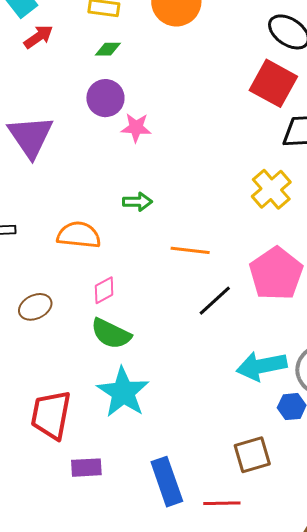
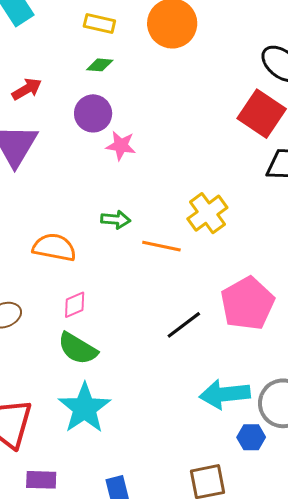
red arrow: (38, 37) -> (27, 89), moved
yellow cross: (271, 189) -> (207, 213), moved
orange line: (190, 250) -> (161, 246), moved

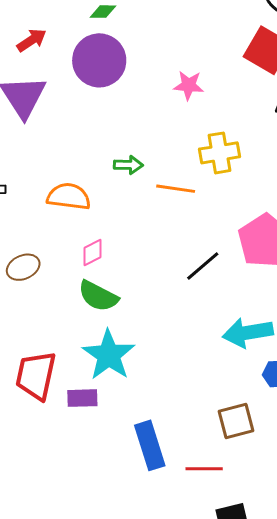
purple circle: (93, 113) -> (99, 60), size x1.4
pink star: (121, 146) -> (189, 85), moved
yellow cross: (207, 213) -> (219, 153), turned 30
purple rectangle: (41, 480) -> (82, 398), moved

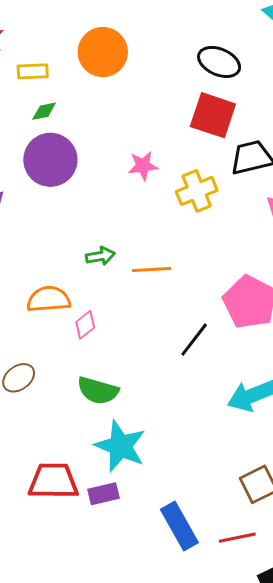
yellow cross: (219, 153) -> (197, 191), moved
pink diamond: (92, 252) -> (85, 325), moved
red trapezoid: (36, 375) -> (53, 481), turned 90

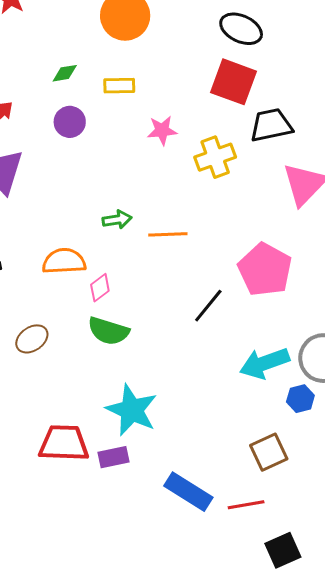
yellow rectangle: (33, 71) -> (119, 86), moved
purple circle: (50, 160) -> (70, 122), size x0.6
green semicircle: (98, 391) -> (108, 331), moved
blue rectangle: (179, 526) -> (188, 492), turned -30

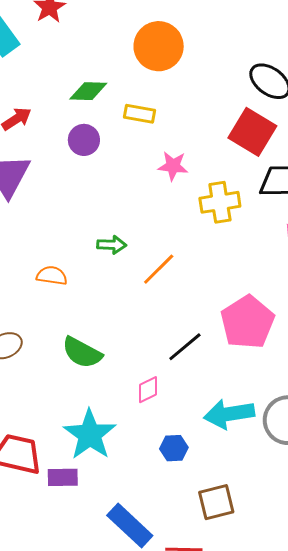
green diamond: (65, 73) -> (88, 91), size x1.4
orange line: (168, 234) -> (159, 269), turned -54
orange semicircle: (64, 261) -> (52, 276), size x0.7
pink diamond: (100, 288) -> (148, 390), moved
blue hexagon: (300, 399) -> (174, 448), moved

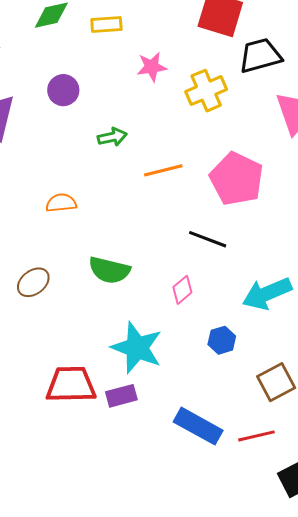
purple circle: (84, 140) -> (63, 90), moved
green arrow: (112, 245) -> (112, 137), moved
orange line: (159, 269) -> (163, 170), turned 45
pink pentagon: (247, 322) -> (236, 179), moved
black line: (185, 347) -> (208, 239), turned 75

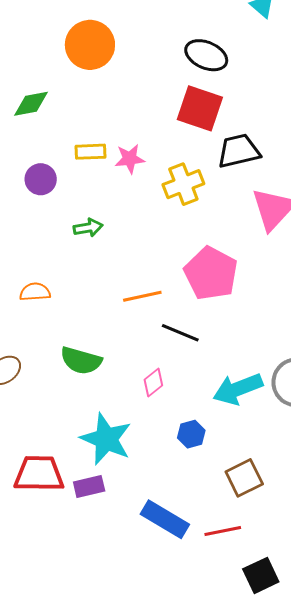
yellow rectangle: (106, 24) -> (91, 152), moved
orange line: (163, 170) -> (142, 296), moved

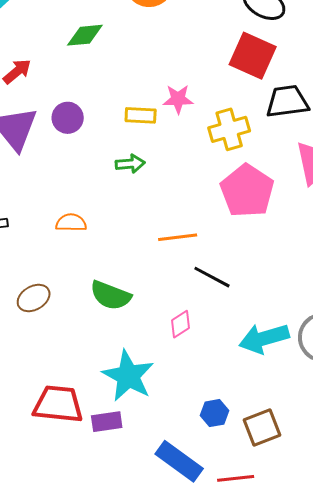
yellow rectangle: (91, 152) -> (141, 115), moved
purple circle: (41, 179) -> (68, 118), moved
pink pentagon: (211, 273) -> (247, 191), moved
blue hexagon: (191, 434) -> (214, 413), moved

